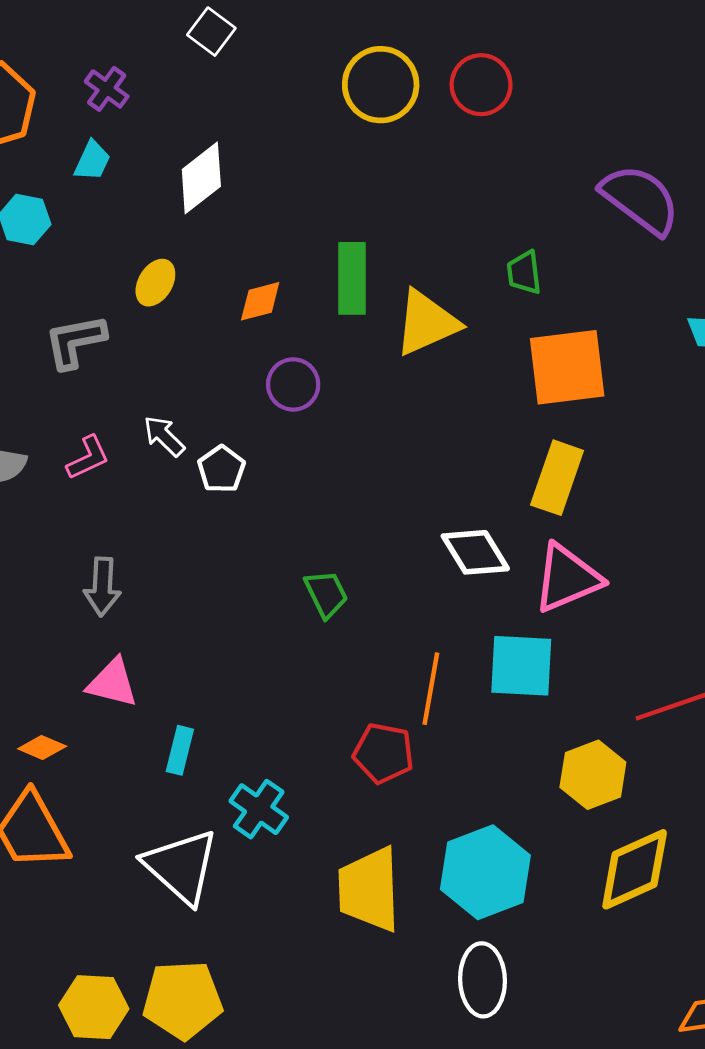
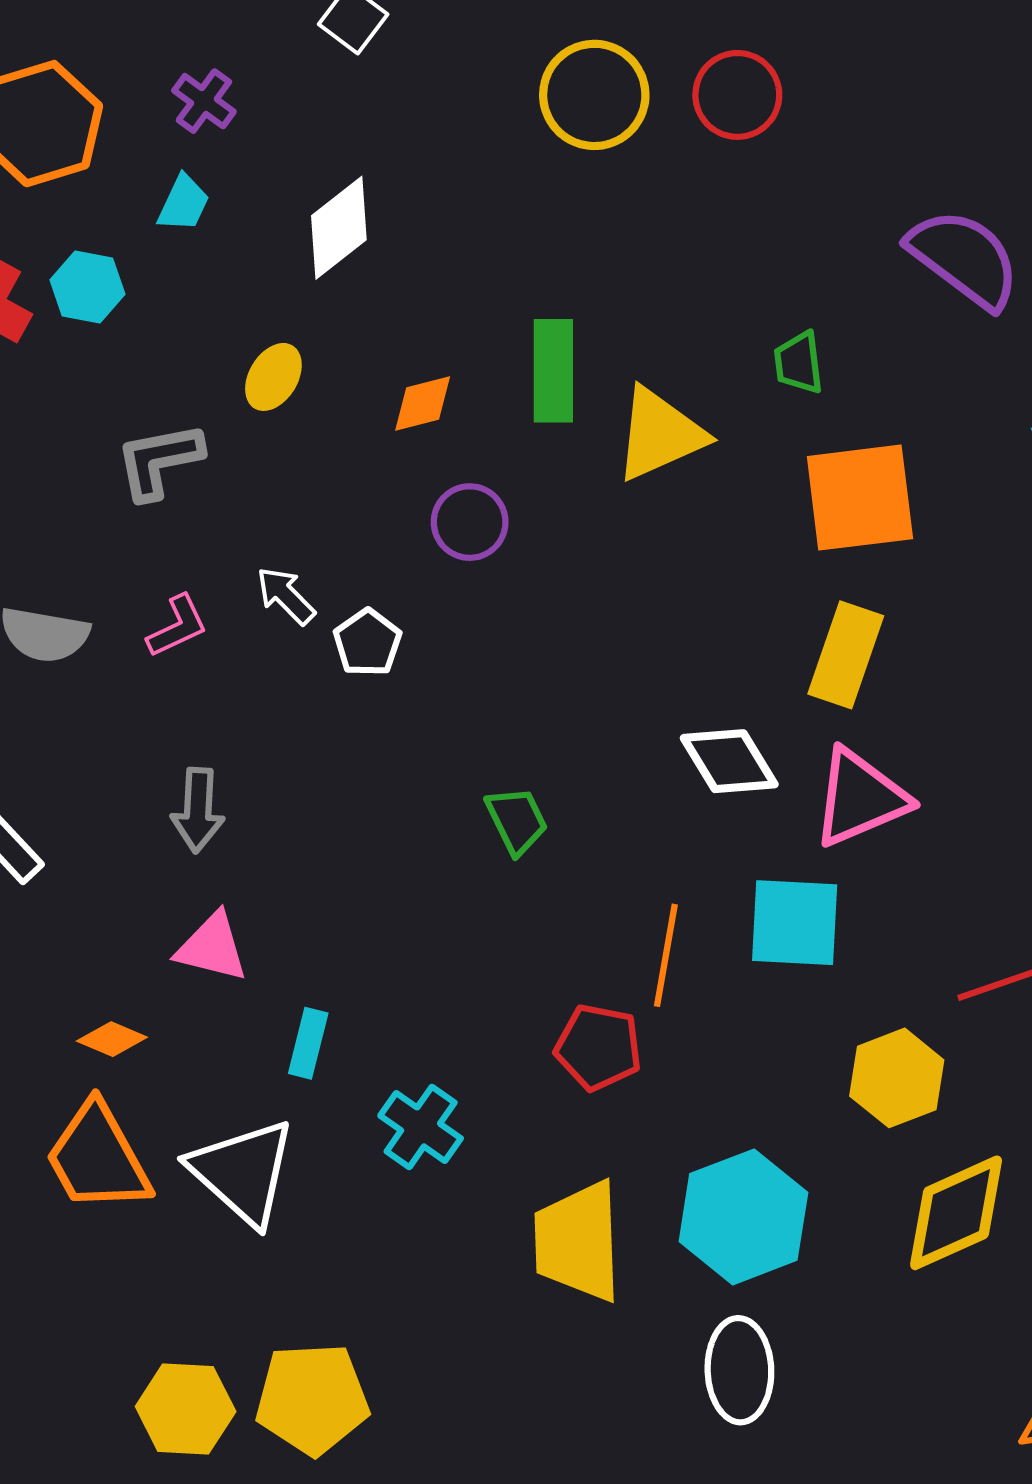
white triangle: (181, 866) -> (243, 1172), moved

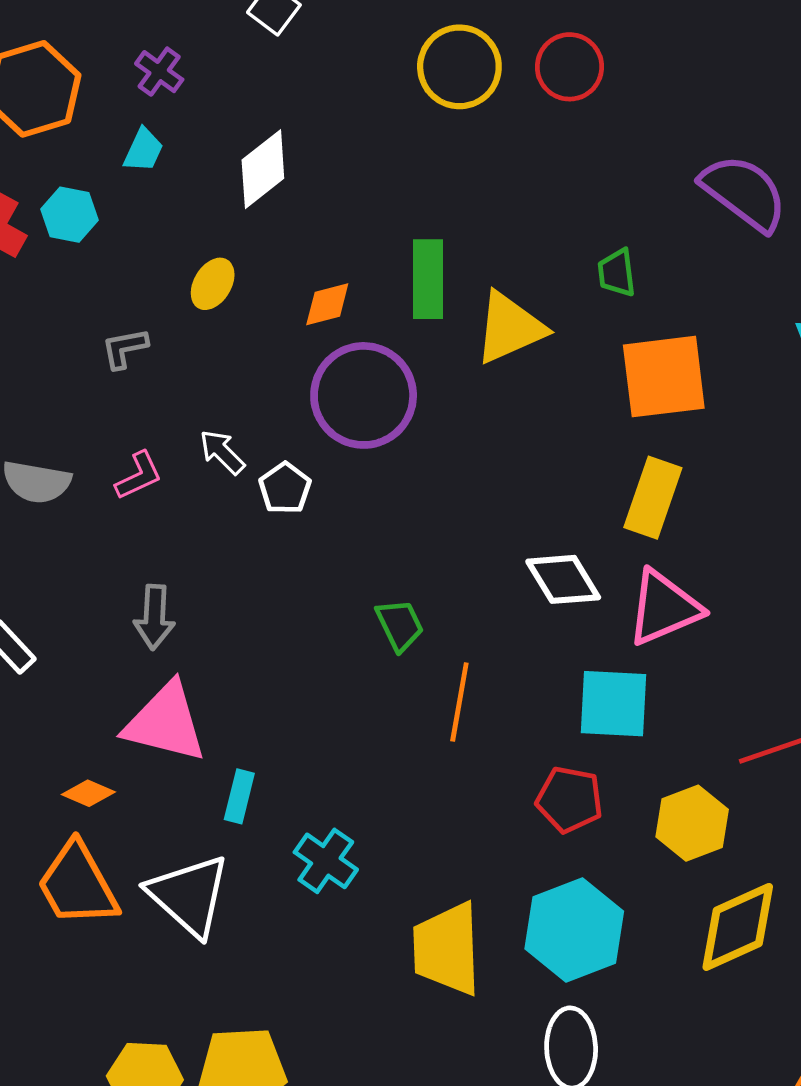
gray L-shape: (159, 461) -> (125, 348), size x0.7
purple circle: (470, 522) -> (364, 395), size x1.8
pink triangle: (212, 947) -> (165, 722), size x1.5
orange line: (666, 955) -> (459, 702), moved
red pentagon: (598, 1047) -> (570, 800), moved

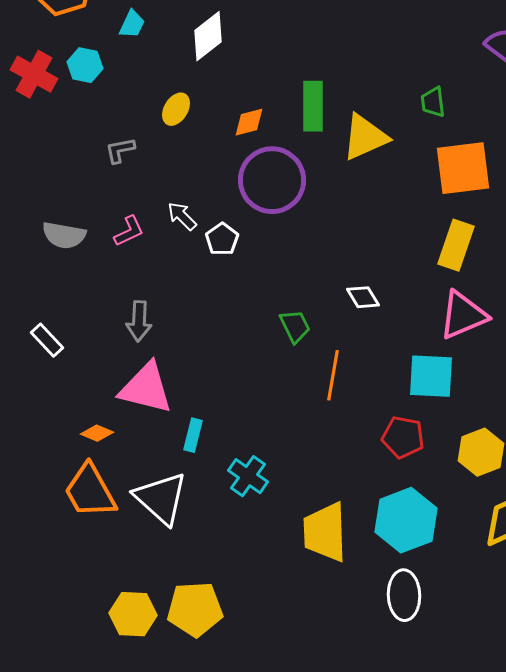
white diamond: (563, 579) -> (363, 297), moved, size x0.7

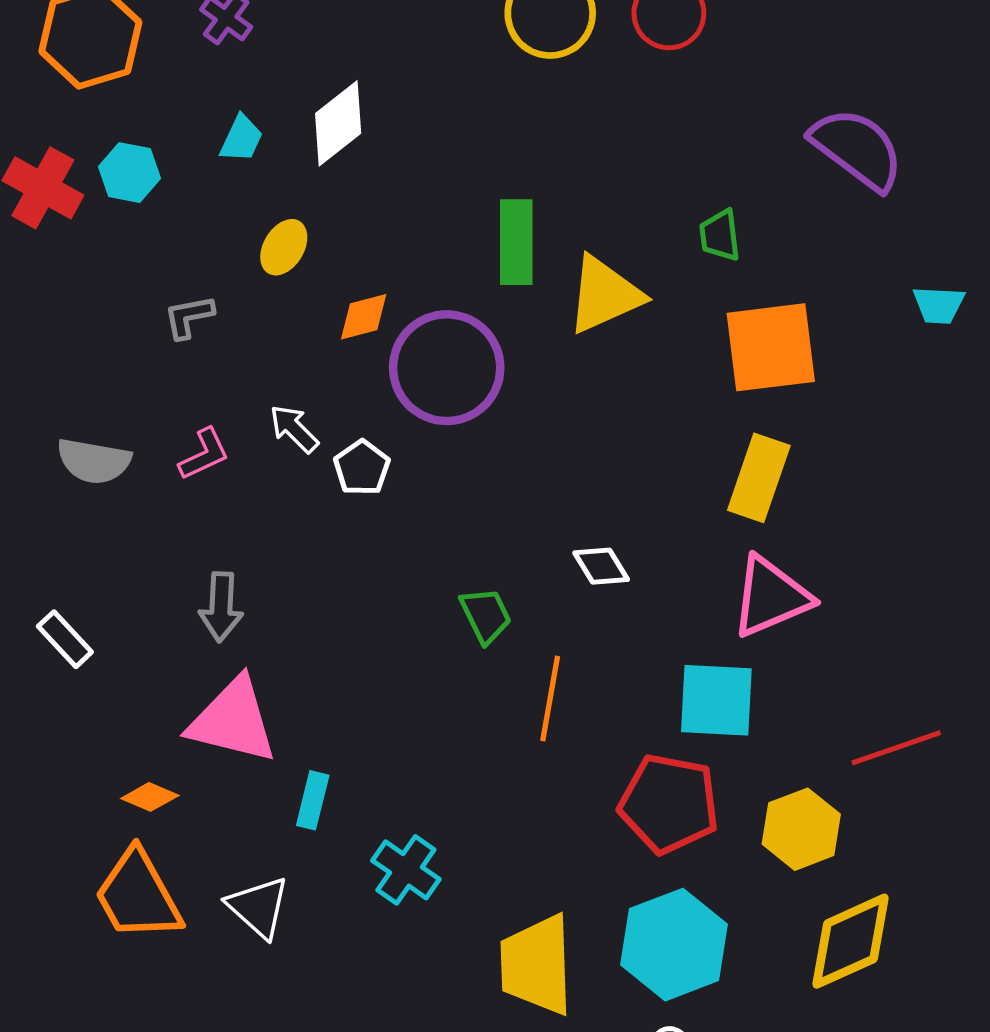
cyan trapezoid: (132, 24) -> (241, 139), moved
orange diamond: (249, 122) -> (364, 317), moved
red pentagon: (403, 437) -> (669, 804), size x1.4
white triangle: (161, 498) -> (258, 907), size x0.7

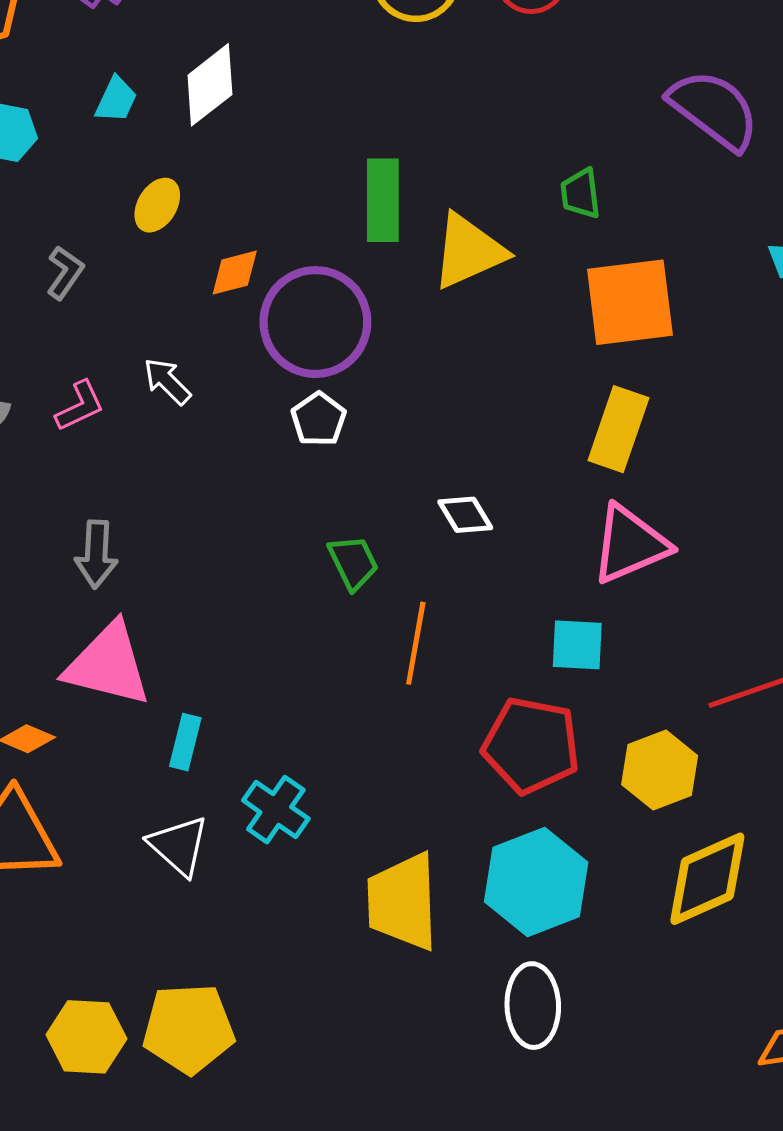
gray L-shape: (189, 317) -> (65, 273), turned 136
white pentagon: (362, 468) -> (319, 419), moved
cyan square: (716, 700) -> (577, 645), size x0.7
white triangle: (258, 907) -> (179, 846), moved

